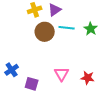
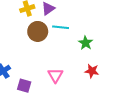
green star: (91, 29) -> (86, 43), moved
red star: (88, 78) -> (92, 71), moved

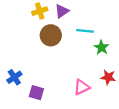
cyan line: (61, 27) -> (85, 31), moved
pink triangle: (55, 75) -> (82, 87), moved, turned 35

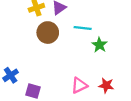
red star: (108, 77) -> (106, 85), moved

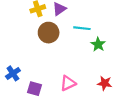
pink triangle: (79, 85) -> (68, 83), moved

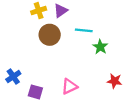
red star: (105, 83) -> (115, 81), moved

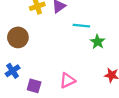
brown circle: (50, 35) -> (18, 37), moved

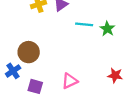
brown circle: (18, 37) -> (29, 52), moved
green star: (98, 42) -> (107, 29), moved

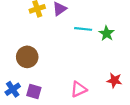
blue cross: (13, 71) -> (13, 89), moved
pink triangle: (70, 81) -> (79, 89), moved

